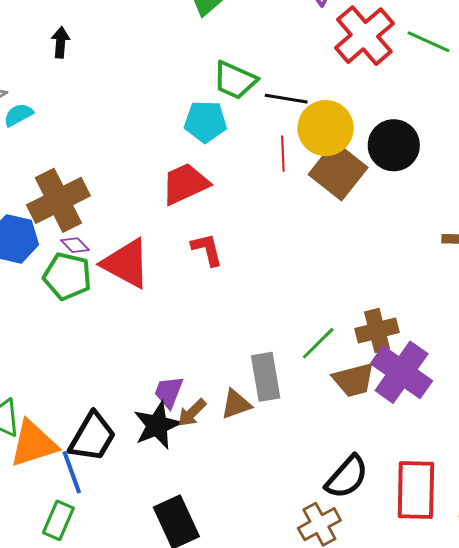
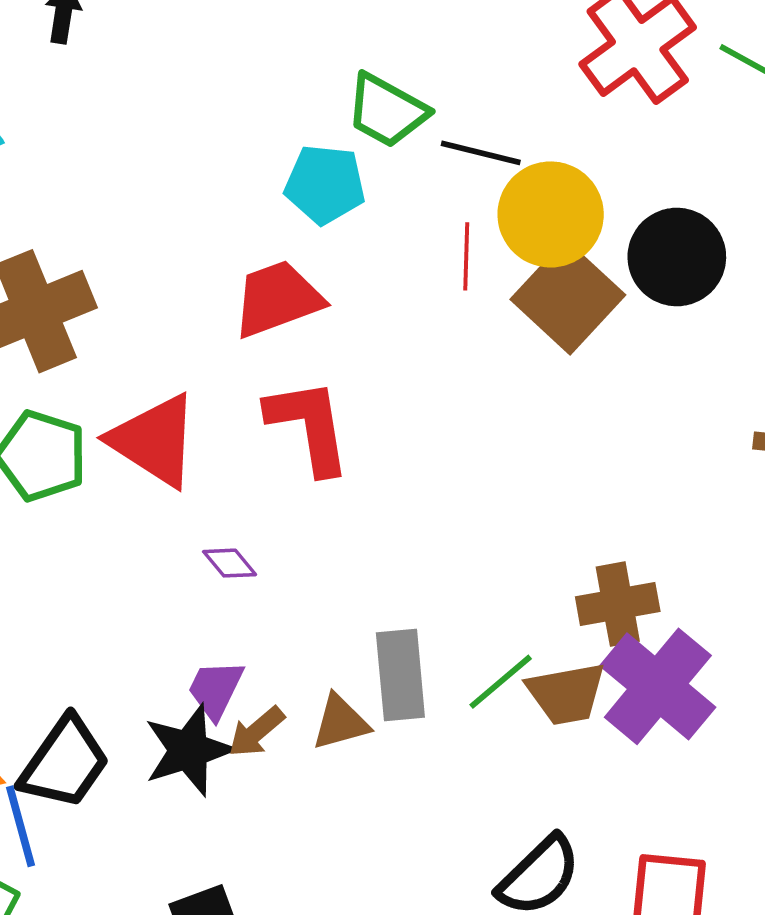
purple diamond: (75, 245) -> (230, 563), moved
red L-shape: (207, 250) -> (309, 426), size x1.5
green line: (318, 343) -> (501, 682), moved

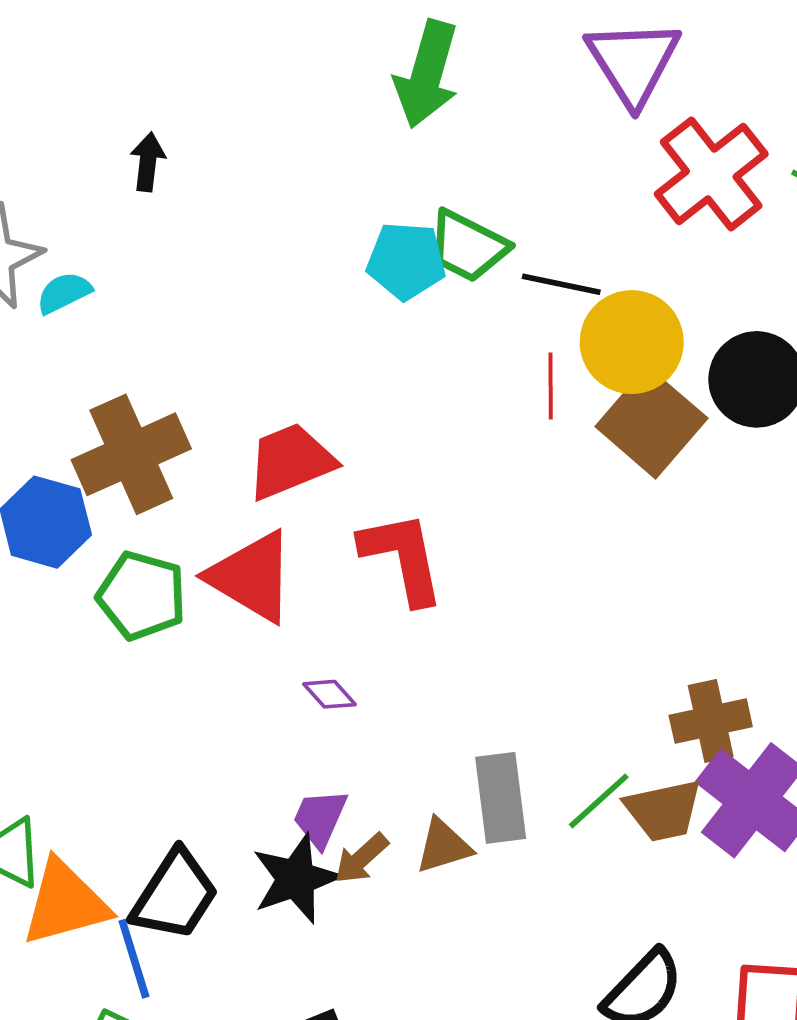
cyan pentagon: (325, 184) -> (406, 261), moved
red trapezoid: (277, 299) -> (290, 461), moved

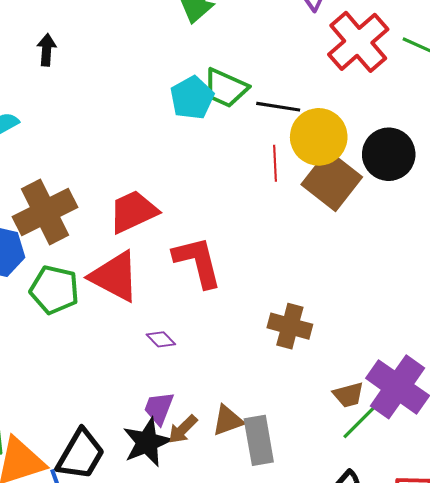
cyan pentagon: (406, 261) -> (192, 98), turned -30
brown cross: (711, 721) -> (290, 326), moved, turned 30
gray rectangle: (501, 798) -> (259, 440), moved
green line: (599, 801) -> (359, 422), moved
brown trapezoid: (663, 810) -> (348, 395), size x0.7

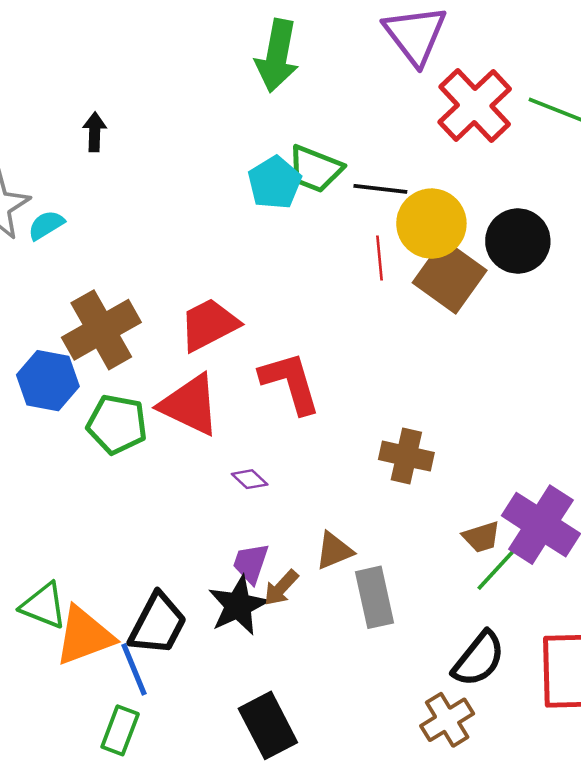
brown triangle: (228, 420) -> (334, 551), moved

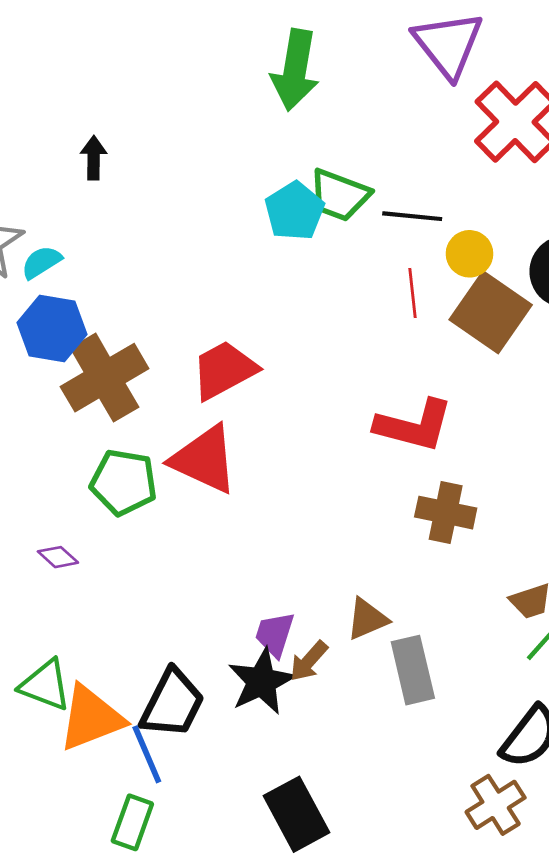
yellow circle: (431, 224) -> (469, 254), size x0.6
blue hexagon: (48, 381) -> (52, 328), moved
red L-shape: (290, 383) -> (414, 426), moved, turned 122
purple diamond: (250, 479) -> (58, 557), moved

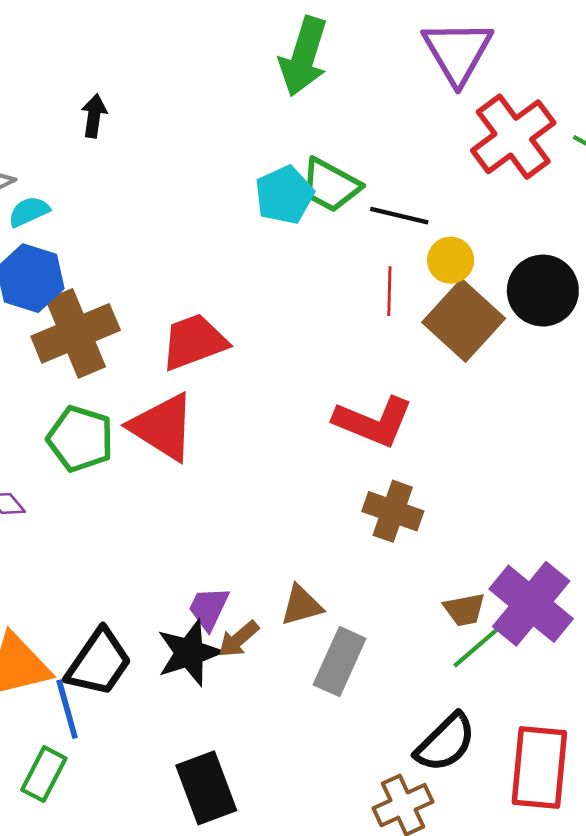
gray rectangle: (413, 670) -> (340, 662), turned 30

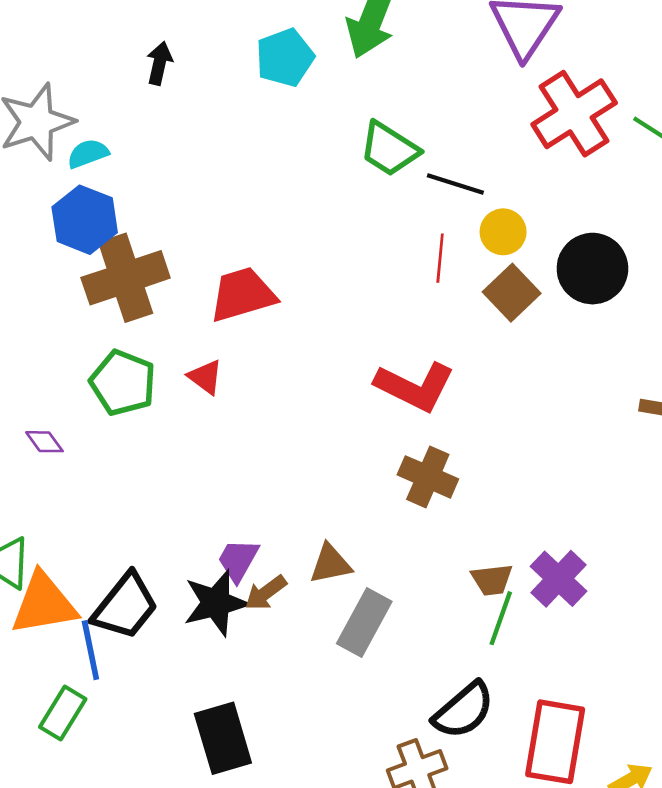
cyan pentagon: (284, 195) -> (285, 58), moved
brown square: (464, 320) -> (512, 293), size x0.7
red triangle: (163, 427) -> (205, 377), size x0.5
purple cross: (531, 604) -> (559, 579), size x0.7
green line: (476, 648) -> (501, 618), turned -34

